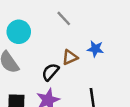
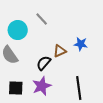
gray line: (64, 18) -> (42, 19), moved

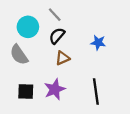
brown triangle: (60, 51) -> (62, 58), moved
black semicircle: (44, 63) -> (57, 36), moved

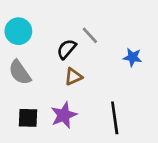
gray line: (55, 15) -> (90, 35), moved
cyan circle: (28, 27) -> (18, 31), moved
blue star: (98, 42) -> (133, 57), moved

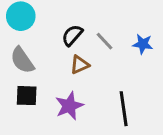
gray line: (90, 35) -> (105, 41), moved
black square: (28, 118) -> (27, 96), moved

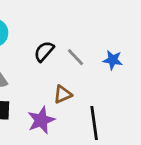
brown triangle: (80, 65) -> (63, 94), moved

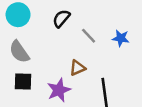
black semicircle: (44, 51) -> (61, 18), moved

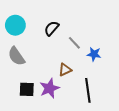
blue star: (121, 38) -> (94, 54), moved
black square: (23, 81) -> (27, 89), moved

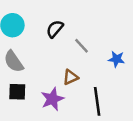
blue star: (94, 54) -> (117, 59), moved
black square: (27, 89) -> (17, 92), moved

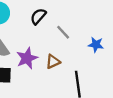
purple star: (52, 99) -> (27, 58), moved

